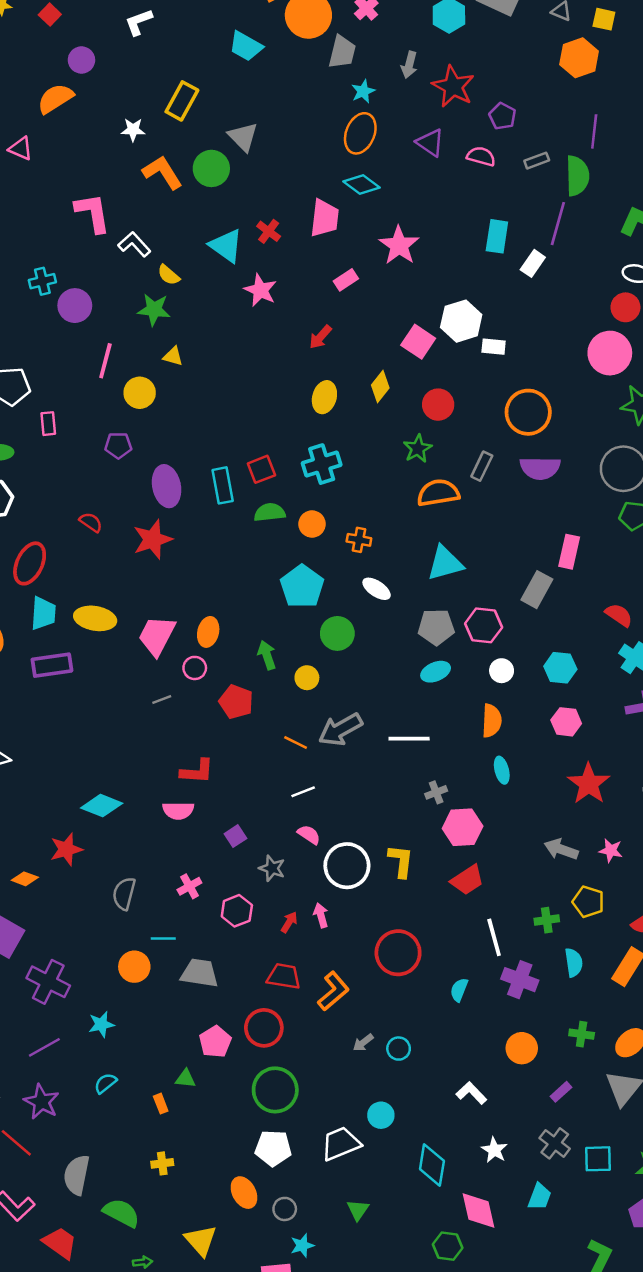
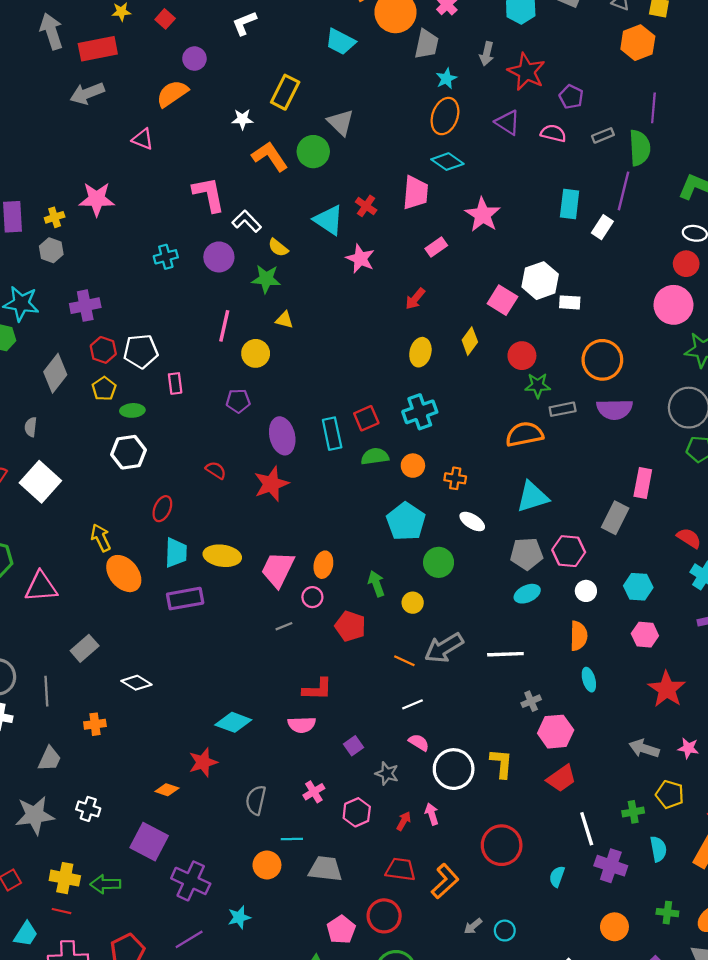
purple circle: (75, 306) -> (219, 257), moved
green star: (418, 449) -> (538, 385), moved, turned 30
gray rectangle: (482, 466) -> (563, 409), turned 55
red ellipse: (30, 563) -> (162, 509), size x0.7

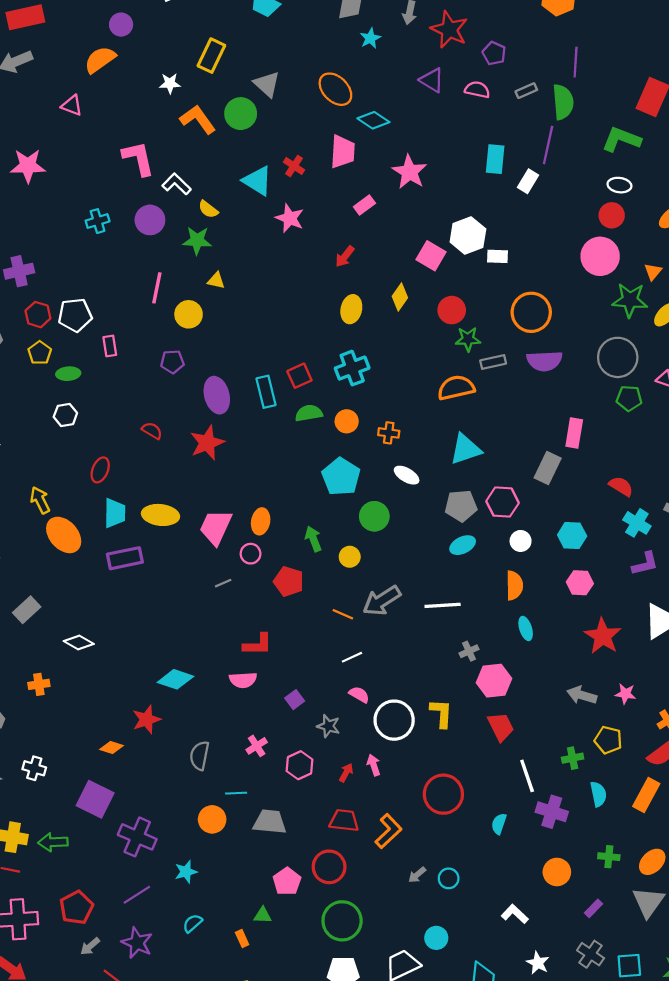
orange ellipse: (445, 116) -> (335, 89), moved, turned -64
white hexagon: (129, 452) -> (65, 415), size x0.7
red trapezoid: (561, 778) -> (501, 727), turned -80

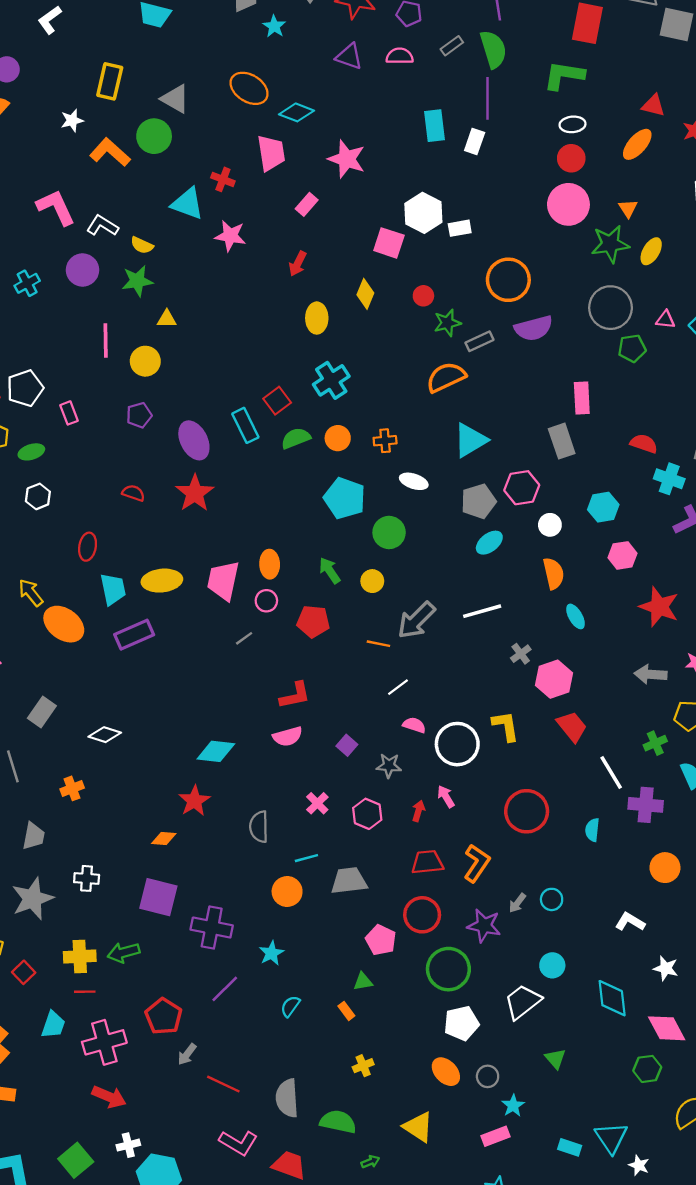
red circle: (452, 310) -> (423, 296), size x0.7
gray rectangle: (548, 468) -> (562, 441), turned -32
purple star: (137, 943) -> (484, 926), moved

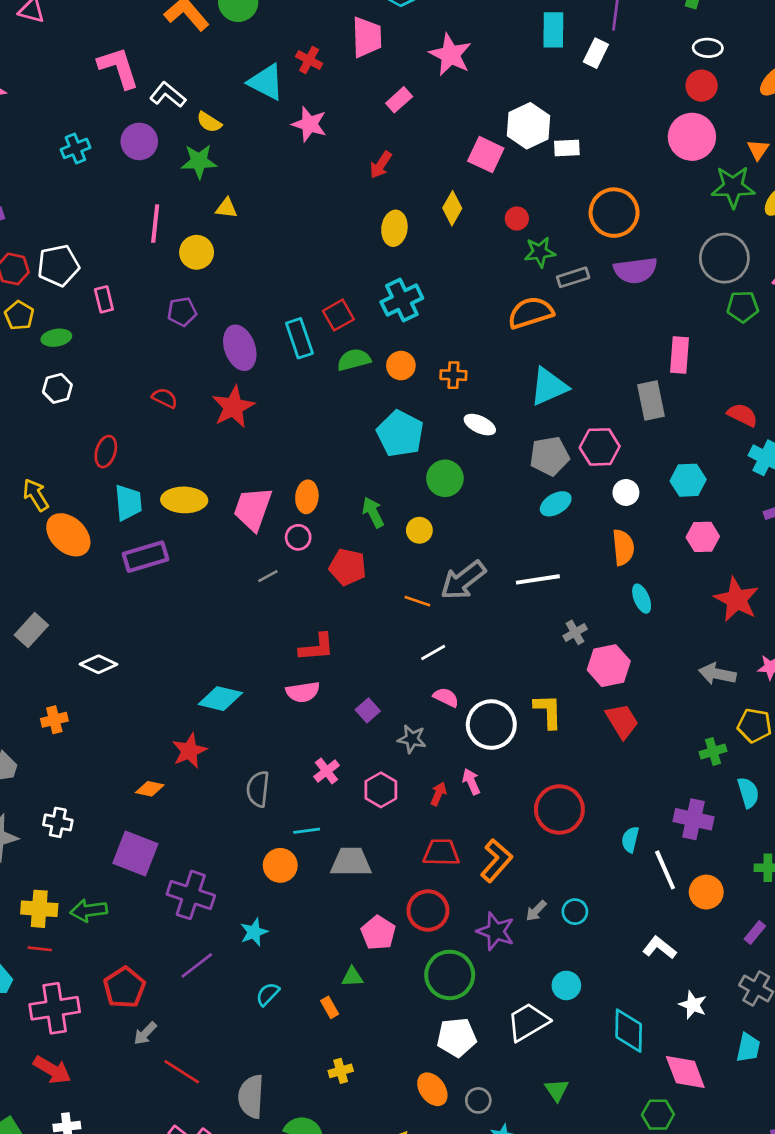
white line: (611, 772) -> (665, 870), moved

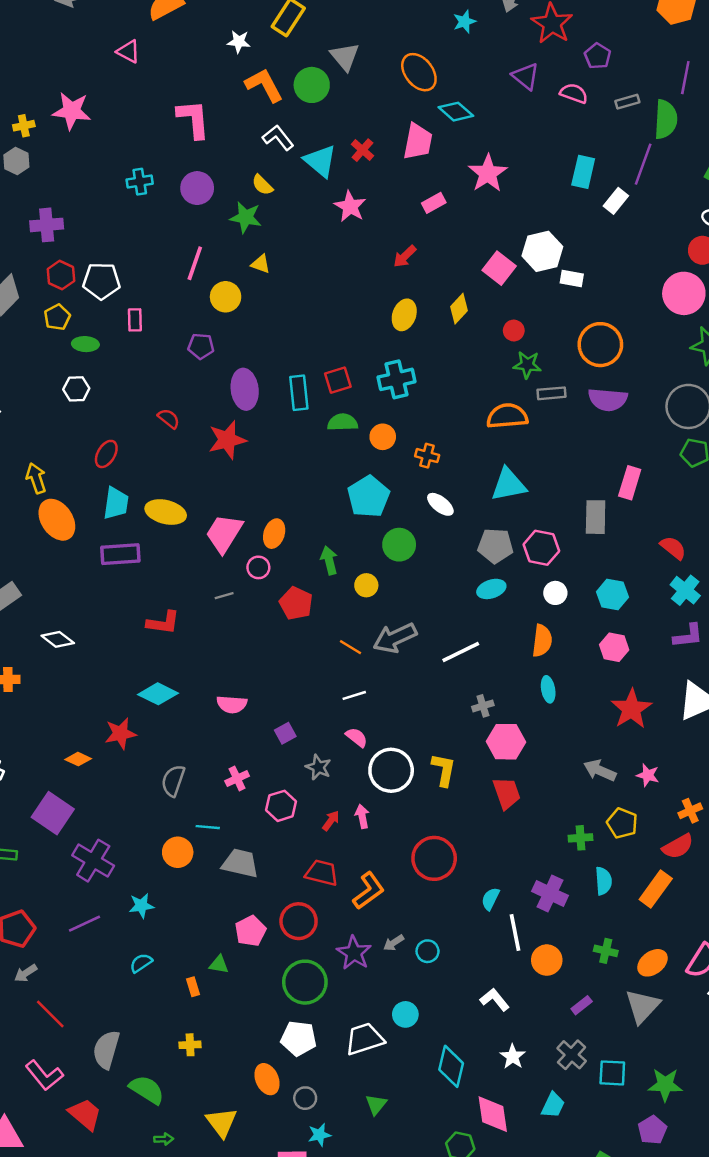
white L-shape: (168, 95) -> (278, 138), moved
white line: (538, 579) -> (461, 652), turned -30
red L-shape: (317, 647) -> (163, 623), moved

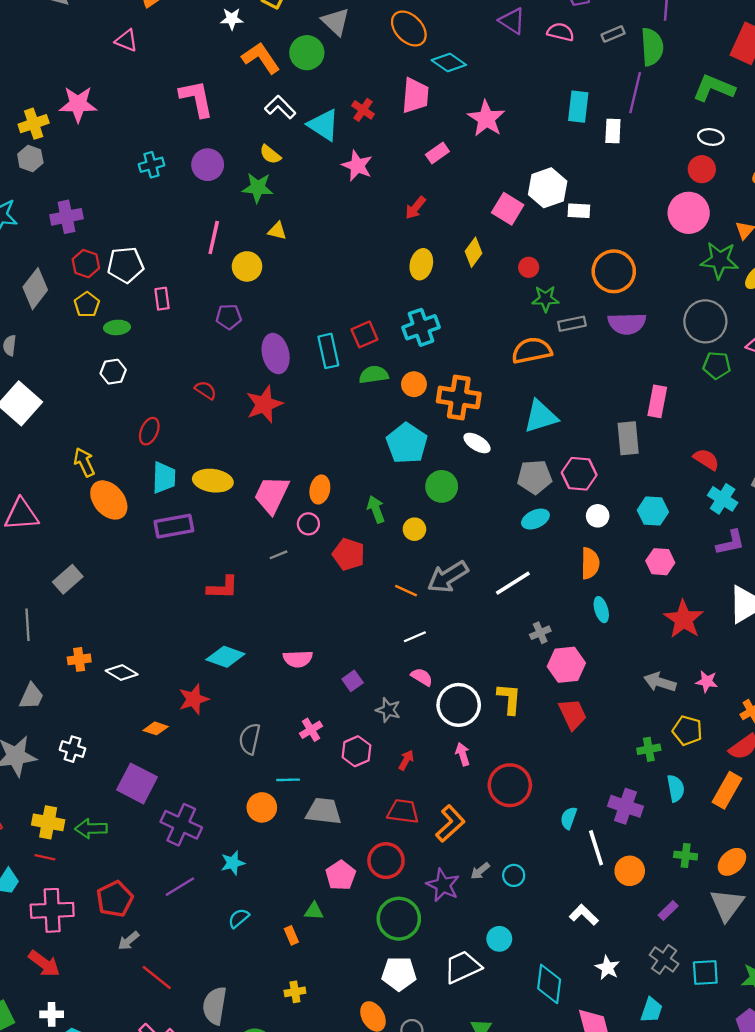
yellow cross: (24, 126) -> (34, 124), size x1.4
white rectangle: (616, 201) -> (613, 131), turned -30
orange cross: (427, 456) -> (459, 397), size x1.8
white diamond: (58, 639) -> (122, 673), moved
pink arrow: (362, 816) -> (463, 754), moved

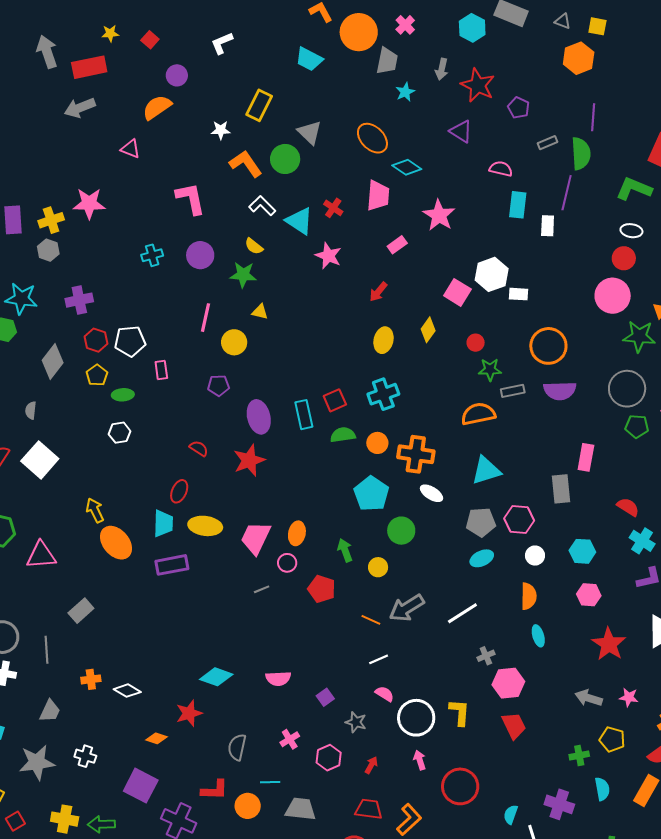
pink semicircle: (561, 32) -> (501, 169), moved
red ellipse: (149, 431) -> (179, 491), moved
red L-shape: (223, 588) -> (215, 790), moved

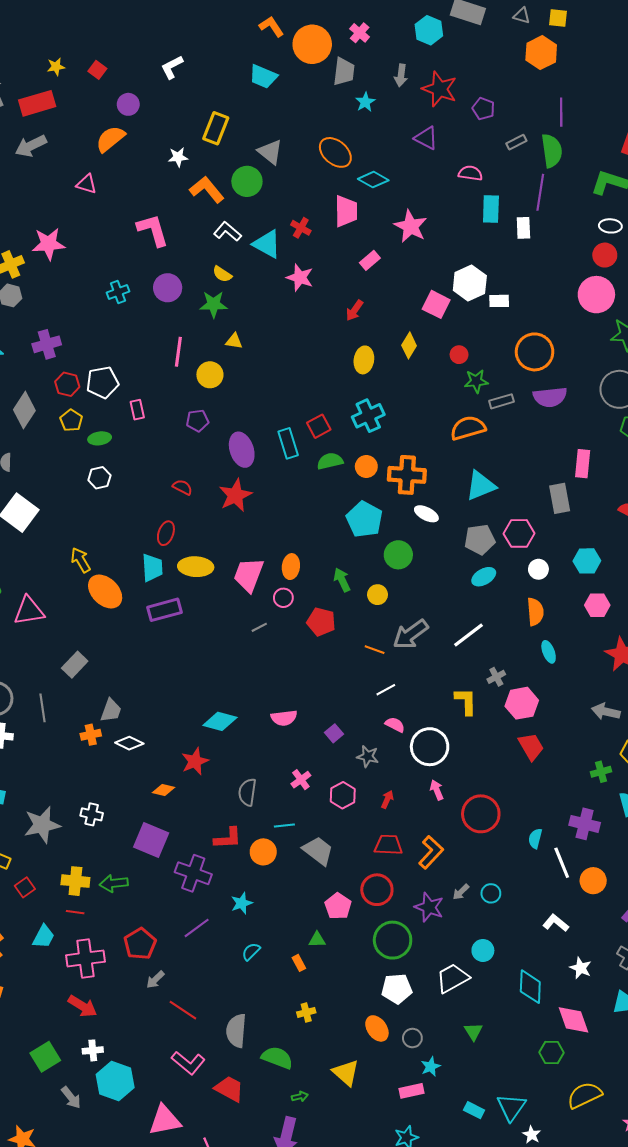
gray trapezoid: (50, 711) -> (111, 710), moved
yellow L-shape: (460, 712) -> (466, 701), moved
gray trapezoid: (301, 809) -> (318, 851), turned 36

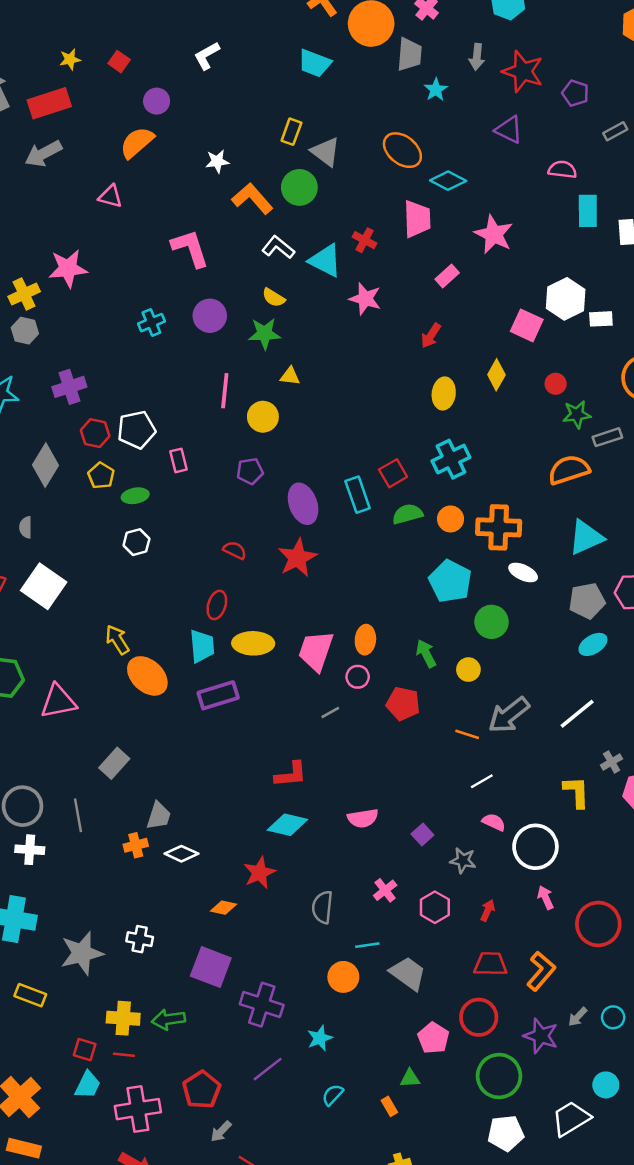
yellow rectangle: (216, 128) -> (291, 132), moved, size x0.7
red L-shape: (228, 838) -> (291, 774), moved
red square: (25, 887) -> (85, 1050), moved, turned -36

